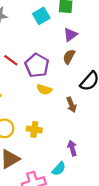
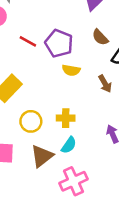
brown semicircle: (69, 57) -> (100, 37), moved, turned -64
cyan semicircle: (59, 169) -> (69, 145), moved

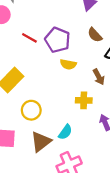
yellow cross: (66, 118) -> (84, 100), moved

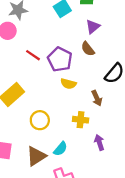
brown semicircle: (95, 35) -> (88, 49), moved
yellow circle: (31, 110) -> (40, 120), moved

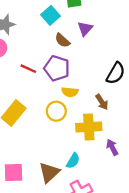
brown semicircle: (88, 49) -> (62, 40), moved
yellow circle: (40, 120) -> (56, 111), moved
yellow cross: (81, 120) -> (89, 127), size x1.5

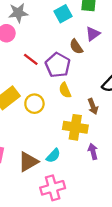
brown semicircle: (62, 40) -> (76, 47), moved
yellow semicircle: (70, 92) -> (65, 90), turned 49
yellow circle: (56, 111) -> (34, 104), moved

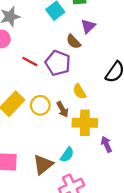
yellow semicircle: (65, 90) -> (79, 92), moved
brown arrow: (93, 106) -> (62, 109), moved

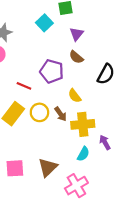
brown semicircle: (73, 42) -> (76, 57), moved
red line: (30, 61) -> (24, 86), moved
cyan semicircle: (67, 155) -> (83, 154), moved

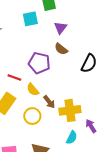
cyan square: (44, 23) -> (30, 19), turned 35
yellow semicircle: (75, 96) -> (33, 90), moved
yellow circle: (39, 112) -> (32, 116), moved

